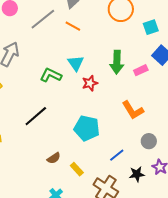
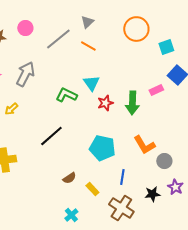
green arrow: (117, 62) -> (132, 103), moved
orange L-shape: (133, 110) -> (144, 145), moved
blue line: (117, 155) -> (122, 177), moved, turned -42

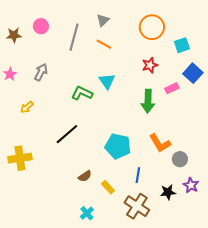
gray line: (58, 39) -> (74, 37), turned -36
gray arrow: (25, 74) -> (41, 72), size x0.7
red star: (105, 103) -> (150, 65), moved

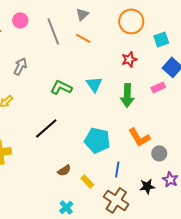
gray line: (74, 37) -> (53, 31), turned -36
cyan triangle: (107, 81) -> (94, 84), moved
pink rectangle: (172, 88) -> (158, 87), moved

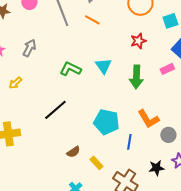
blue line: (117, 169) -> (129, 142), moved

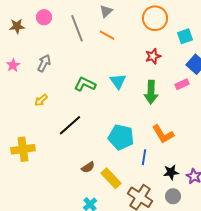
yellow arrow: (15, 83) -> (41, 100), moved
gray circle: (168, 135) -> (173, 196), moved
yellow rectangle: (96, 163) -> (111, 178), size x1.5
black star: (156, 168) -> (171, 172), moved

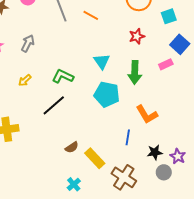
green L-shape: (85, 84) -> (63, 76), moved
cyan pentagon: (121, 137) -> (107, 94), moved
gray circle: (173, 196) -> (164, 172), moved

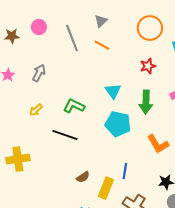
black line: (54, 105) -> (65, 135), turned 60
blue line: (128, 137) -> (125, 171), moved
yellow rectangle: (95, 158) -> (106, 188), turned 65

